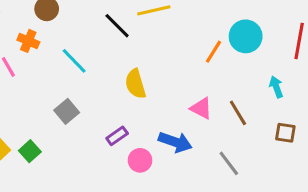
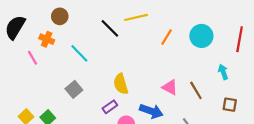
orange line: (213, 52) -> (167, 37), moved
yellow semicircle: (135, 84) -> (121, 84), moved

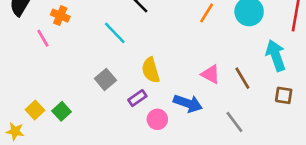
cyan line: (79, 53) -> (115, 33), moved
cyan arrow: (223, 72) -> (276, 55), size x1.6
gray square: (74, 89) -> (105, 79), moved

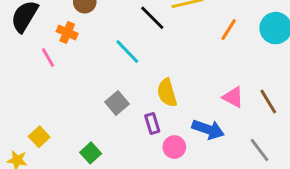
purple rectangle: (137, 98) -> (152, 124), turned -72
green square: (62, 111) -> (91, 153), moved

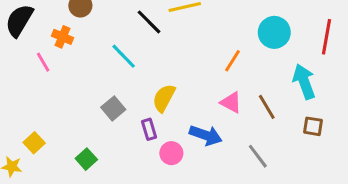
orange line: (229, 30) -> (233, 61), moved
yellow semicircle: (167, 93) -> (164, 98), turned 44

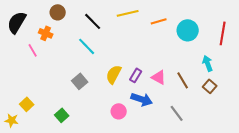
black line: (149, 22) -> (93, 21), moved
orange line: (233, 61) -> (159, 21), moved, turned 42
cyan arrow: (304, 82) -> (208, 63), size x0.7
brown square: (313, 126) -> (210, 86), moved, turned 32
purple rectangle: (149, 129) -> (136, 75), moved, turned 48

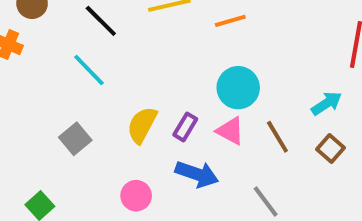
cyan circle: (188, 30) -> (238, 88), moved
cyan arrow: (208, 63) -> (327, 103), turned 77
pink circle: (119, 111) -> (136, 196), moved

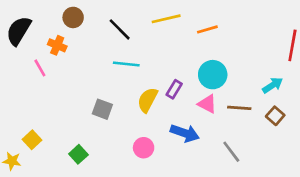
cyan line: (89, 70) -> (126, 64), moved, turned -40
purple rectangle: (185, 127) -> (174, 89), moved
brown line: (277, 137) -> (239, 108), turned -55
gray square: (75, 139) -> (102, 109), turned -30

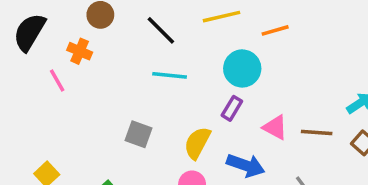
cyan circle: (213, 75) -> (242, 68), moved
yellow semicircle: (148, 100) -> (197, 143), moved

